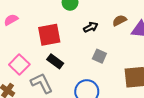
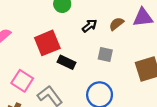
brown semicircle: (119, 20) -> (116, 24), moved
black rectangle: (55, 61) -> (66, 62), moved

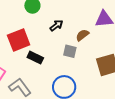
brown semicircle: (116, 24) -> (82, 35), moved

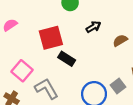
gray square: (70, 51) -> (118, 86), moved, turned 32

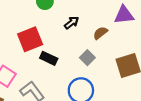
gray square: (118, 86) -> (87, 58), moved

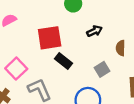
brown semicircle: (100, 33) -> (121, 48), turned -64

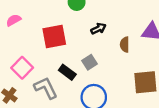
black rectangle: (64, 61) -> (67, 72), moved
gray square: (102, 69) -> (89, 62), moved

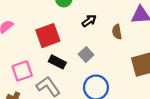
pink square: (22, 68) -> (22, 71), turned 36
black rectangle: (67, 72) -> (57, 62), moved

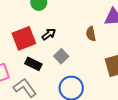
black arrow: (89, 21) -> (49, 34), moved

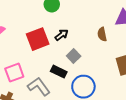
black rectangle: (33, 64) -> (59, 72), moved

